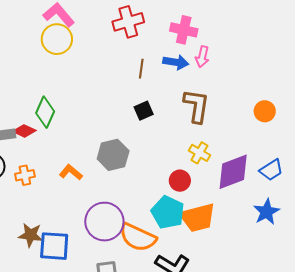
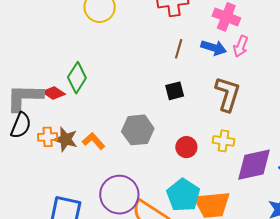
yellow cross: (199, 153) -> (224, 141), turned -30
red circle: (180, 181) -> (186, 147), moved
brown star: (31, 235) -> (66, 139), moved

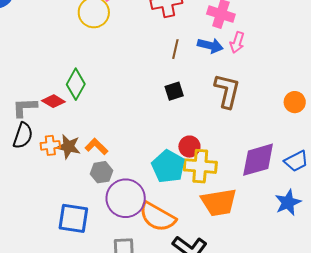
gray L-shape: (24, 97) -> (25, 107), size x0.7
gray hexagon: (138, 130) -> (101, 172), moved, size x0.7
yellow cross: (224, 141) -> (200, 166), moved, size x1.5
cyan pentagon: (183, 195) -> (168, 166), moved

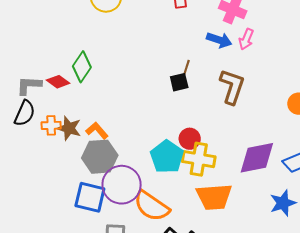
brown line: (175, 49) -> (186, 69), moved
gray hexagon: (101, 172) -> (100, 157), size x1.6
blue square: (73, 218) -> (90, 197), moved

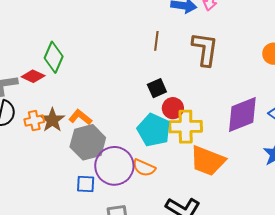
black square: (179, 82) -> (157, 88), moved
brown star: (69, 128) -> (52, 120), turned 30
blue square: (90, 197) -> (86, 184), size x0.6
orange trapezoid: (214, 197) -> (208, 161), turned 36
orange semicircle: (152, 206) -> (144, 168), moved, size x0.6

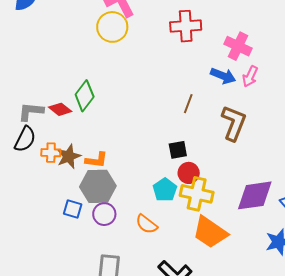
orange L-shape: (80, 117) -> (96, 160), turned 135
cyan pentagon: (154, 130) -> (165, 190), size x0.7
purple circle: (114, 166) -> (104, 214), moved, size x0.6
blue square: (86, 184) -> (73, 209), moved

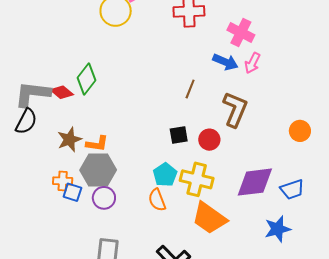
gray L-shape: (31, 112) -> (32, 94), size x1.4
orange cross: (51, 153) -> (63, 181), moved
red circle: (189, 173) -> (209, 140), moved
orange semicircle: (147, 224) -> (157, 200), moved, turned 30

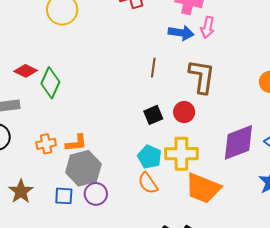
red diamond: (62, 92) -> (26, 71), moved
brown star: (69, 139) -> (21, 191), moved
orange cross: (63, 181) -> (46, 144), moved

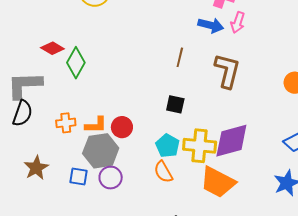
red circle: (184, 112) -> (122, 127), moved
black square: (153, 115) -> (175, 104), turned 30
purple diamond: (238, 142) -> (231, 141), moved

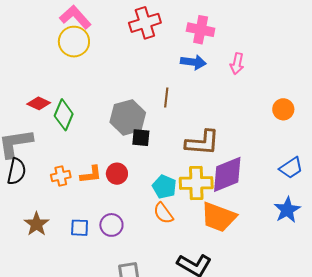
pink arrow: (238, 22) -> (237, 64), moved
brown L-shape: (227, 71) -> (202, 143), moved, turned 87
black square: (175, 104) -> (141, 138), moved
gray hexagon: (101, 151) -> (128, 117), moved

